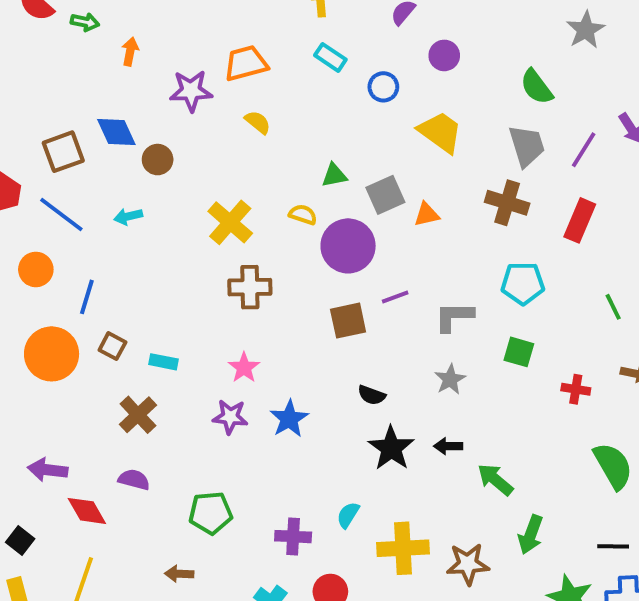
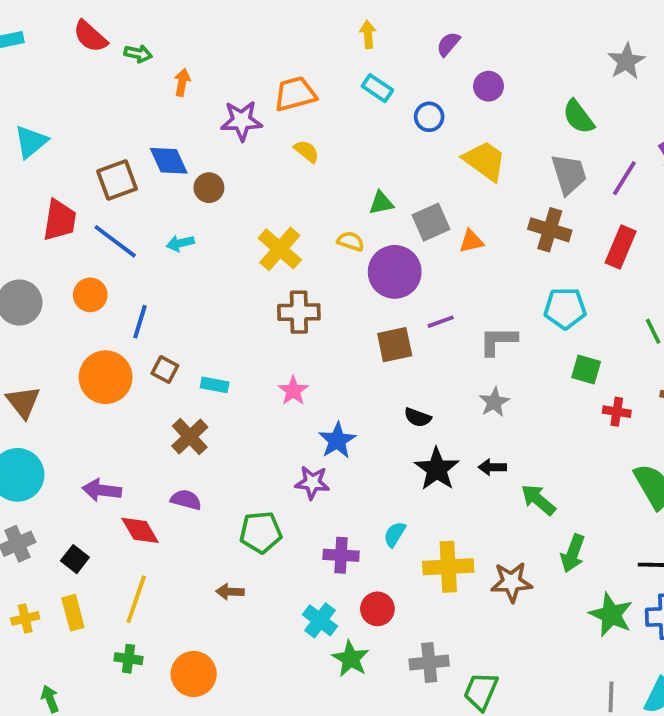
green square: (519, 352) -> (586, 370), moved
purple star: (230, 417) -> (312, 483), moved

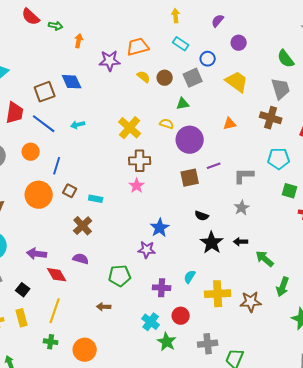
brown circle: (209, 188) -> (165, 78), moved
gray square: (431, 222) -> (193, 78), moved
pink star: (293, 391) -> (137, 186), moved

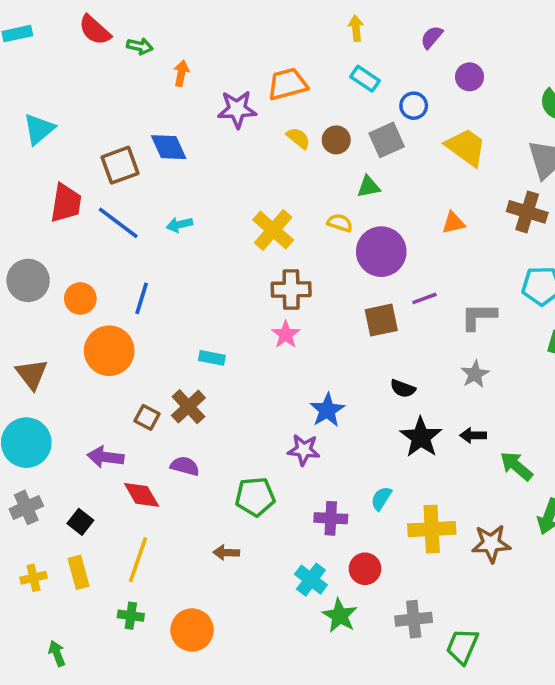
orange circle: (31, 152) -> (80, 298), moved
brown square: (70, 191) -> (147, 417), moved

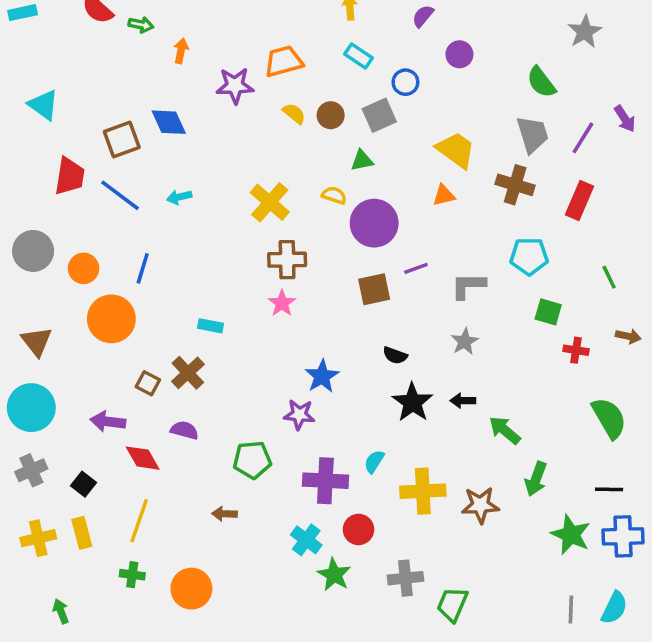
cyan triangle: (39, 129) -> (43, 105), turned -44
yellow trapezoid: (466, 147) -> (456, 150), moved
purple cross: (331, 518) -> (325, 481), size x1.4
yellow cross: (33, 578) -> (38, 538), size x1.4

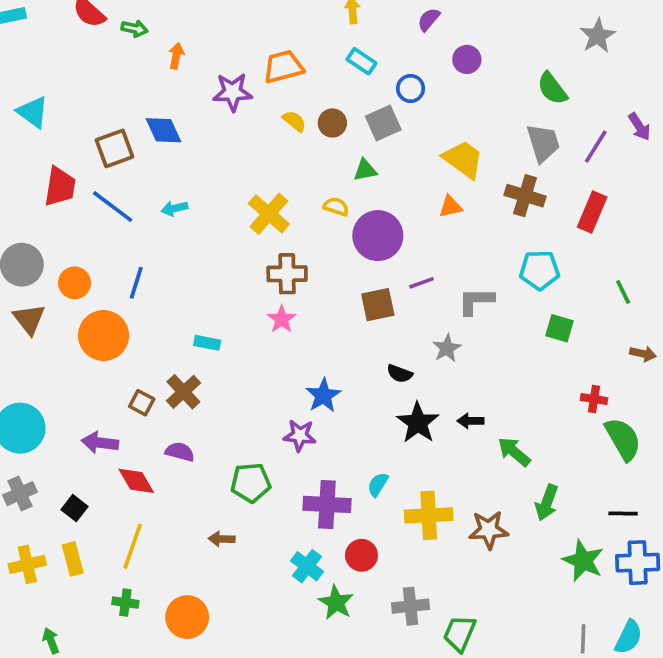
brown triangle: (37, 341) -> (29, 319), moved
gray star: (465, 341) -> (447, 348), moved
red cross: (576, 350) -> (594, 399), moved

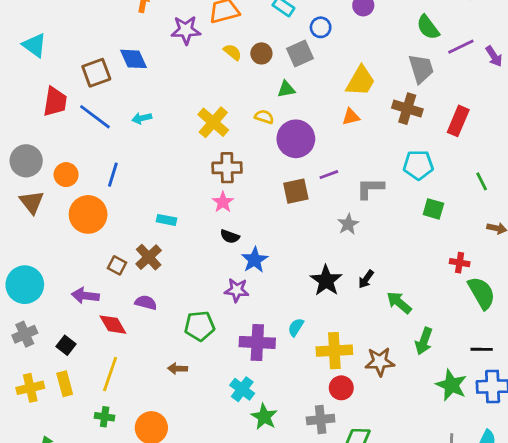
purple line: (596, 147) -> (461, 47), moved, turned 32
yellow trapezoid: (463, 159) -> (361, 81), turned 84
black semicircle: (400, 374) -> (230, 236), moved
black arrow: (470, 421) -> (366, 279), turned -54
red circle: (361, 555) -> (341, 388), moved

